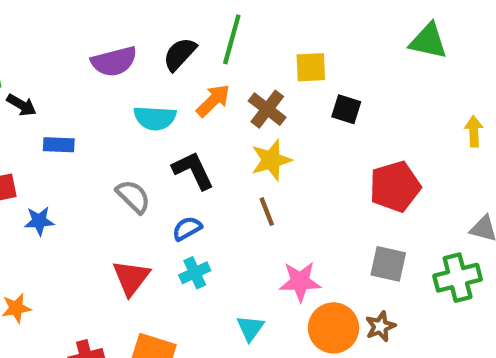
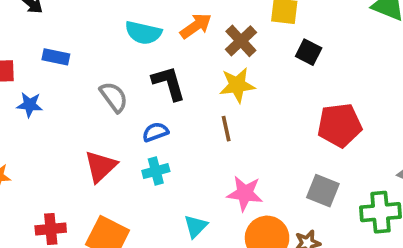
blue rectangle: (59, 145) -> (56, 57), moved

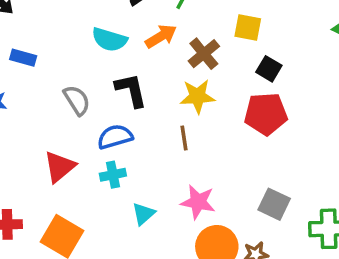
red pentagon: (340, 125) -> (266, 114), moved
blue semicircle: (155, 132) -> (115, 137), size x1.4
cyan triangle: (196, 226) -> (143, 214), moved

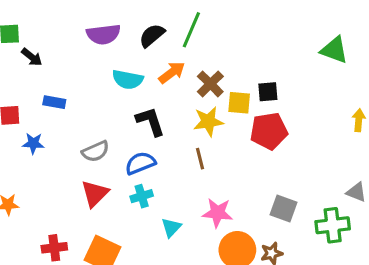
yellow square: (248, 27) -> (239, 103), moved
black square: (269, 69) -> (268, 92), turned -30
gray semicircle: (77, 100) -> (96, 151), moved, turned 104

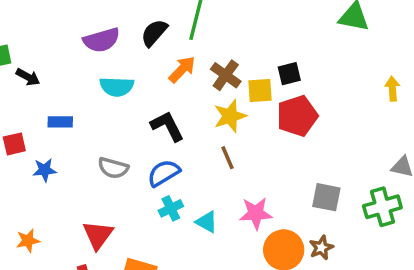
cyan semicircle: (128, 80) -> (117, 87), moved
gray semicircle: (96, 151) -> (113, 168), turned 48
red triangle: (95, 194) -> (98, 235), moved
cyan triangle: (171, 227) -> (207, 222), moved, turned -35

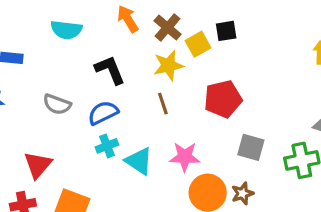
orange arrow: (182, 69) -> (128, 19), turned -80
yellow square: (260, 91) -> (198, 44), turned -30
red pentagon: (297, 116) -> (223, 99), moved
cyan triangle: (207, 222) -> (139, 161), size x1.4

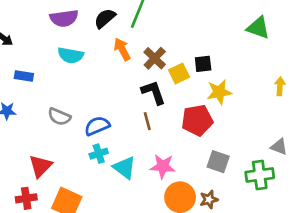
yellow star: (168, 65) -> (219, 92), moved
black L-shape: (110, 70) -> (153, 92), moved

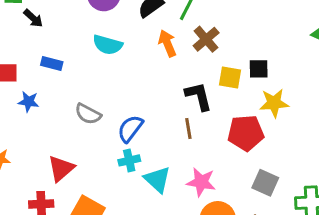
brown cross: (155, 58) -> (206, 39), moved
yellow square: (179, 74) -> (230, 77), turned 30
blue semicircle: (97, 126) -> (130, 129), turned -35

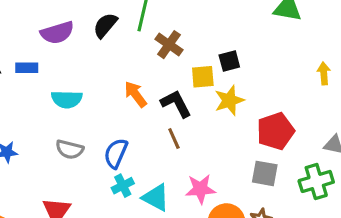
orange arrow: (167, 43) -> (136, 94), moved
cyan semicircle: (108, 45) -> (67, 99), moved
blue rectangle: (52, 63) -> (27, 68), moved
yellow star: (274, 103) -> (229, 100), moved
red pentagon: (246, 133) -> (276, 131), moved

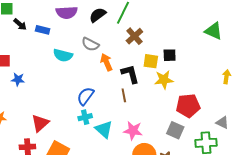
gray semicircle: (70, 149) -> (90, 44), moved

